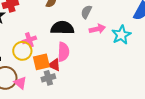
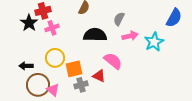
pink cross: (29, 40) -> (52, 28), moved
pink semicircle: (63, 52) -> (113, 61), moved, turned -54
red triangle: (54, 65) -> (99, 76), moved

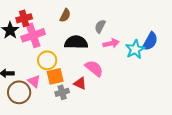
blue semicircle: (174, 18) -> (150, 41), moved
pink cross: (52, 28) -> (33, 35), size x1.6
yellow circle: (55, 58) -> (47, 60), moved
pink triangle: (53, 90) -> (34, 81), moved

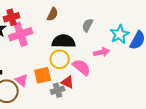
pink arrow: (111, 43) -> (102, 52), moved
cyan star: (135, 49) -> (120, 34), moved
yellow circle: (47, 60) -> (60, 59), moved
gray cross: (62, 92) -> (58, 90), moved

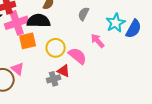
black semicircle: (64, 41) -> (39, 21), moved
pink arrow: (102, 52) -> (98, 41), turned -119
orange square: (43, 75) -> (28, 41), moved

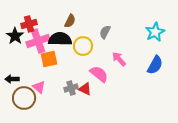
cyan star: (116, 23) -> (155, 32), moved
blue semicircle: (134, 29) -> (155, 65), moved
yellow circle: (56, 48) -> (83, 46), moved
gray cross: (54, 79) -> (71, 88), moved

